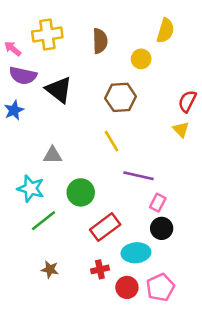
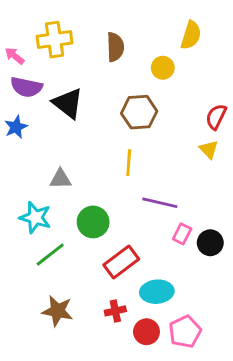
yellow line: (112, 141) -> (129, 163), turned 35
black circle: (162, 228) -> (210, 243), moved
brown star: (50, 269) -> (57, 311), size x1.5

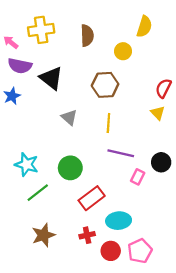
yellow line: (129, 163) -> (108, 123), moved
gray triangle: (60, 179) -> (69, 117), moved, turned 42
black circle: (210, 243) -> (161, 162), moved
brown star: (57, 311) -> (43, 235), turned -30

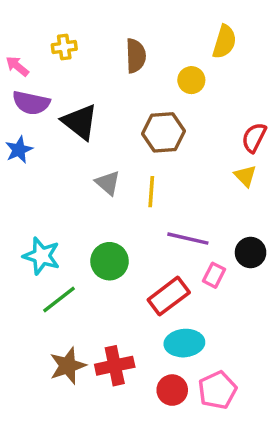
yellow cross: (41, 30) -> (64, 47), size x0.6
yellow line: (108, 123) -> (151, 192), moved
red rectangle: (92, 198) -> (169, 296), moved
red cross: (87, 235) -> (115, 366), moved, size x1.5

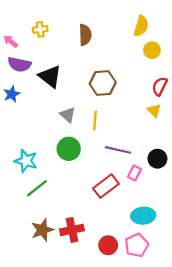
yellow circle: (191, 80) -> (152, 50), moved
green circle: (110, 261) -> (69, 149), moved
cyan ellipse: (184, 343) -> (143, 216), moved

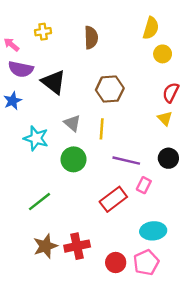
black circle: (157, 159) -> (168, 158), moved
cyan star: (26, 161) -> (36, 138), moved

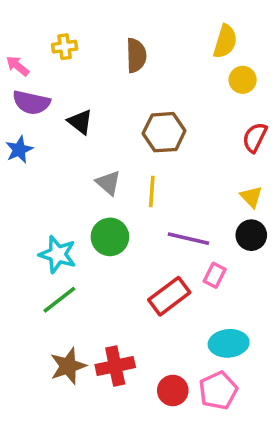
black triangle: (54, 82) -> (80, 122), size x0.7
yellow triangle: (165, 118) -> (251, 197), moved
cyan star: (36, 138) -> (58, 254), moved

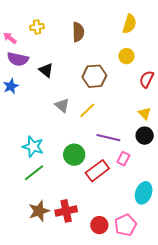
yellow circle: (243, 80) -> (126, 56), moved
yellow line: (152, 192) -> (87, 110), turned 42
green circle: (110, 237) -> (74, 155), moved
cyan ellipse: (229, 343) -> (144, 193), moved, turned -65

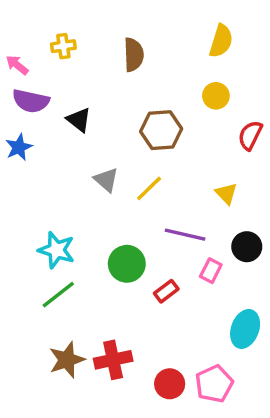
yellow triangle: (145, 113) -> (226, 194), moved
black circle: (145, 136) -> (247, 247), moved
red rectangle: (97, 171) -> (166, 291), size x0.6

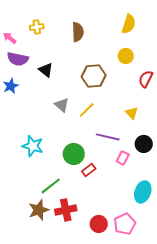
red rectangle: (166, 291) -> (89, 170), moved
green line: (58, 295) -> (51, 186), moved

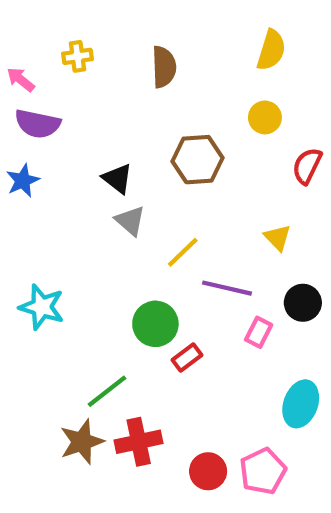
black triangle: (46, 70) -> (118, 179), moved
yellow line: (87, 110) -> (183, 252), moved
cyan star: (33, 146) -> (42, 307), moved

